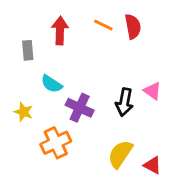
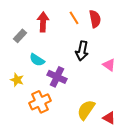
orange line: (103, 25) -> (74, 18), turned 32
gray rectangle: (28, 50) -> (20, 36), turned 48
black arrow: (124, 102) -> (82, 51), moved

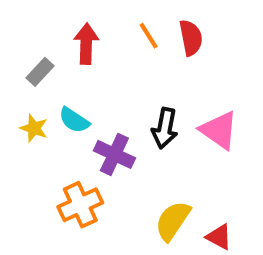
black arrow: (82, 51) -> (165, 128), moved
pink triangle: (109, 65) -> (219, 130), size x1.5
yellow star: (17, 80) -> (34, 128), moved

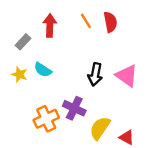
purple cross: (114, 154) -> (74, 108), moved

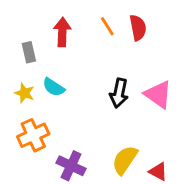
gray rectangle: (23, 42) -> (29, 52), turned -56
purple cross: (74, 108) -> (71, 166), moved
orange cross: (46, 119) -> (33, 135), moved

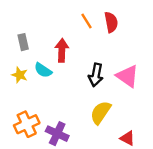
red arrow: (62, 32) -> (62, 50), moved
orange cross: (33, 135) -> (27, 124), moved
yellow semicircle: (125, 160) -> (101, 112), moved

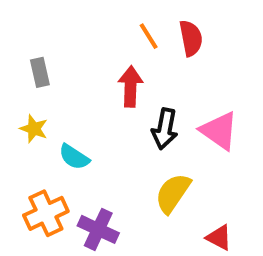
red arrow: (62, 50) -> (130, 86), moved
cyan semicircle: (43, 70) -> (74, 157), moved

